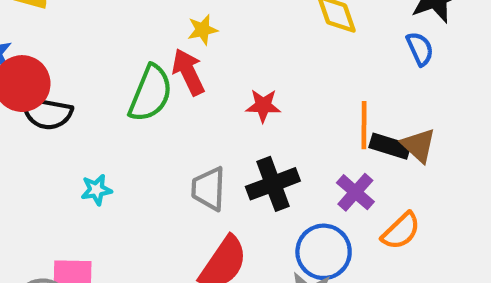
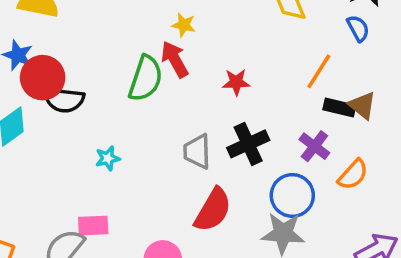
yellow star: (203, 30) -> (184, 25), turned 30
orange line: (364, 125) -> (319, 71), moved, turned 36

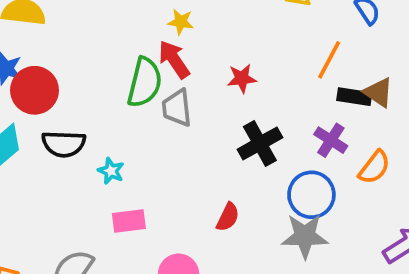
black semicircle: (64, 100) -> (64, 144), moved
gray trapezoid: (197, 151) -> (177, 108), moved
cyan star: (108, 158) -> (111, 171), turned -30
red semicircle: (213, 210) -> (228, 217), size x0.6
pink rectangle: (93, 226) -> (129, 221), moved

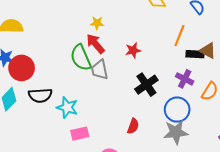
green semicircle: (145, 82) -> (81, 58), turned 148
cyan star: (111, 171) -> (67, 107), size x1.5

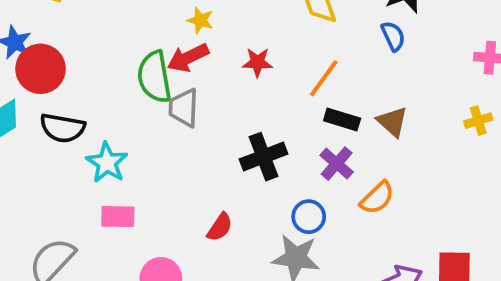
orange line: (179, 36) -> (324, 78), moved
red arrow: (95, 44) -> (188, 58), turned -90
red star: (133, 50) -> (258, 62), moved
black rectangle: (195, 54) -> (342, 119), moved
blue circle: (177, 110) -> (309, 217), size x0.7

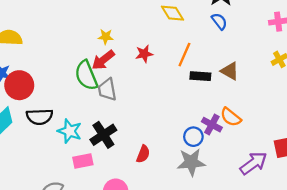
black cross: (263, 157) -> (103, 135), moved
purple cross: (337, 164) -> (212, 125), moved
orange semicircle: (377, 198) -> (231, 117), turned 95

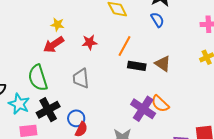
green semicircle: (86, 75) -> (38, 78), moved
gray trapezoid: (107, 90) -> (81, 78), moved
purple cross: (212, 125) -> (143, 109), size x1.4
blue circle: (193, 137) -> (76, 118), moved

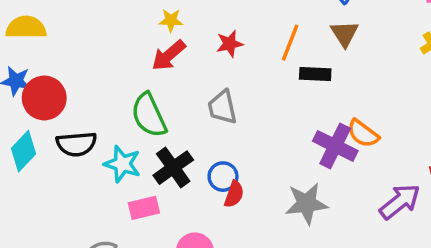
brown triangle: (163, 64) -> (345, 34), moved, turned 30

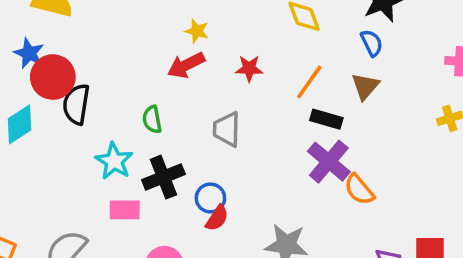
green semicircle: (149, 115) -> (152, 119), size x0.6
black semicircle: (76, 144) -> (76, 104), moved, turned 90
purple cross: (335, 146) -> (329, 162), moved

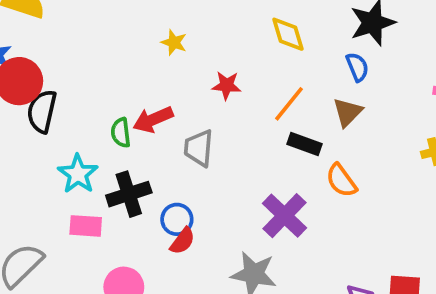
red arrow: (186, 65) -> (153, 119), moved
purple cross: (329, 162) -> (284, 216), moved
orange semicircle: (359, 190) -> (341, 180), moved

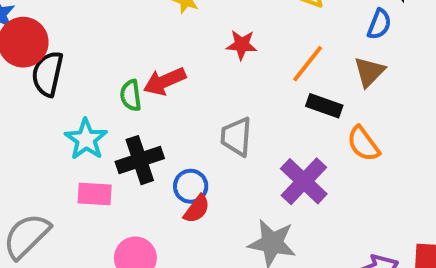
blue semicircle: (357, 67) -> (379, 24), turned 44
gray trapezoid: (199, 148) -> (236, 137), moved

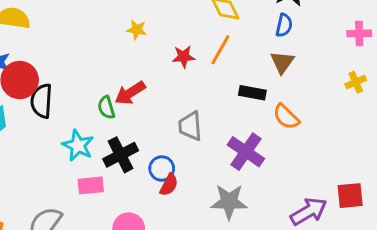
orange line: (308, 64) -> (220, 50), moved

